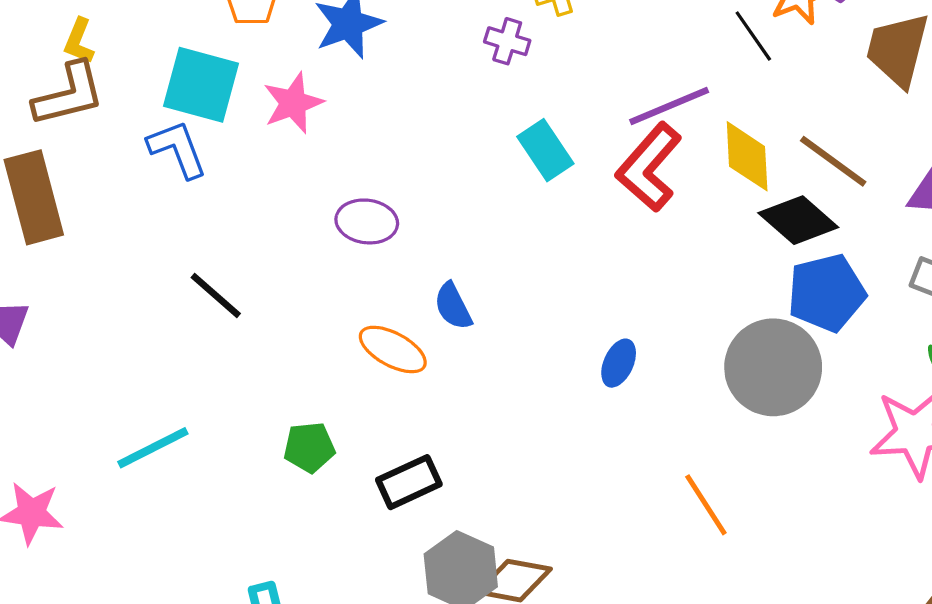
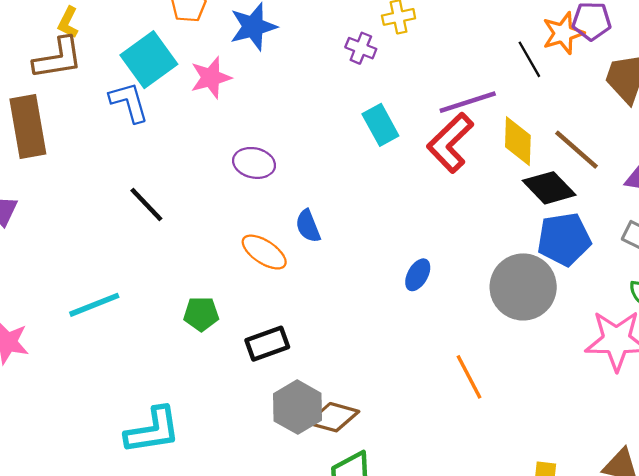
cyan square: (201, 85) -> (149, 60), turned 34

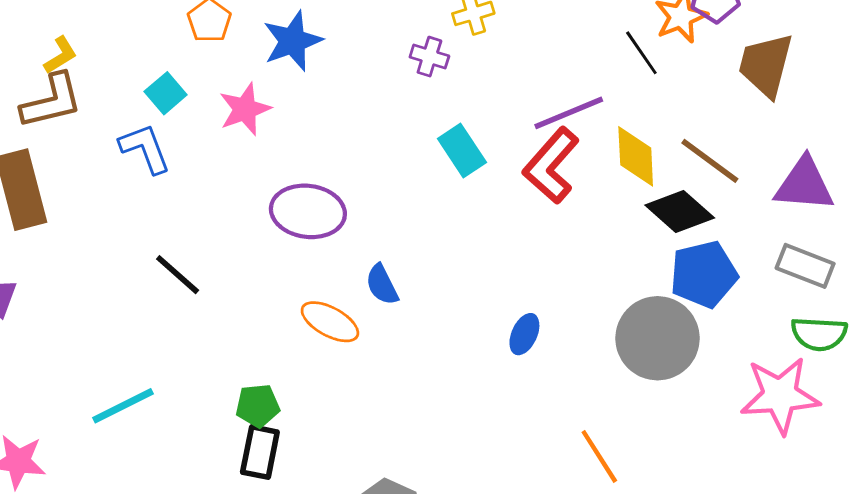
yellow L-shape: (68, 22) -> (61, 55), turned -144
cyan square: (149, 60) -> (166, 93), size x0.6
purple ellipse: (254, 163) -> (308, 211), size x1.4
black rectangle: (267, 344) -> (260, 452), moved, turned -54

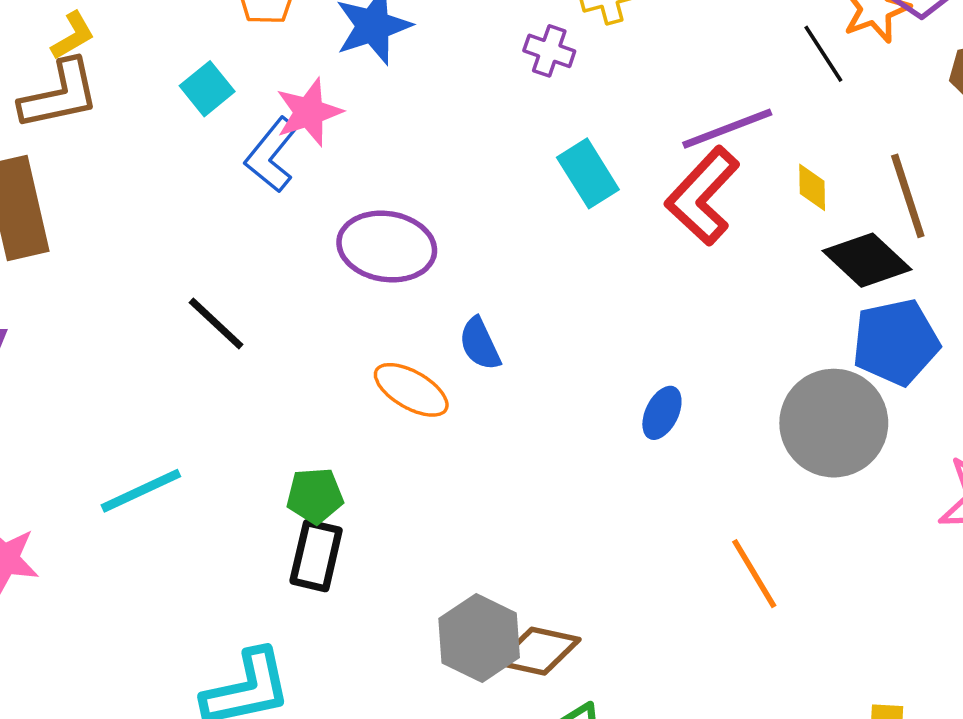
blue L-shape: (145, 148) -> (271, 155), moved, turned -122
yellow diamond: (636, 156) -> (812, 187), size x0.6
brown line: (710, 161) -> (908, 196), turned 34

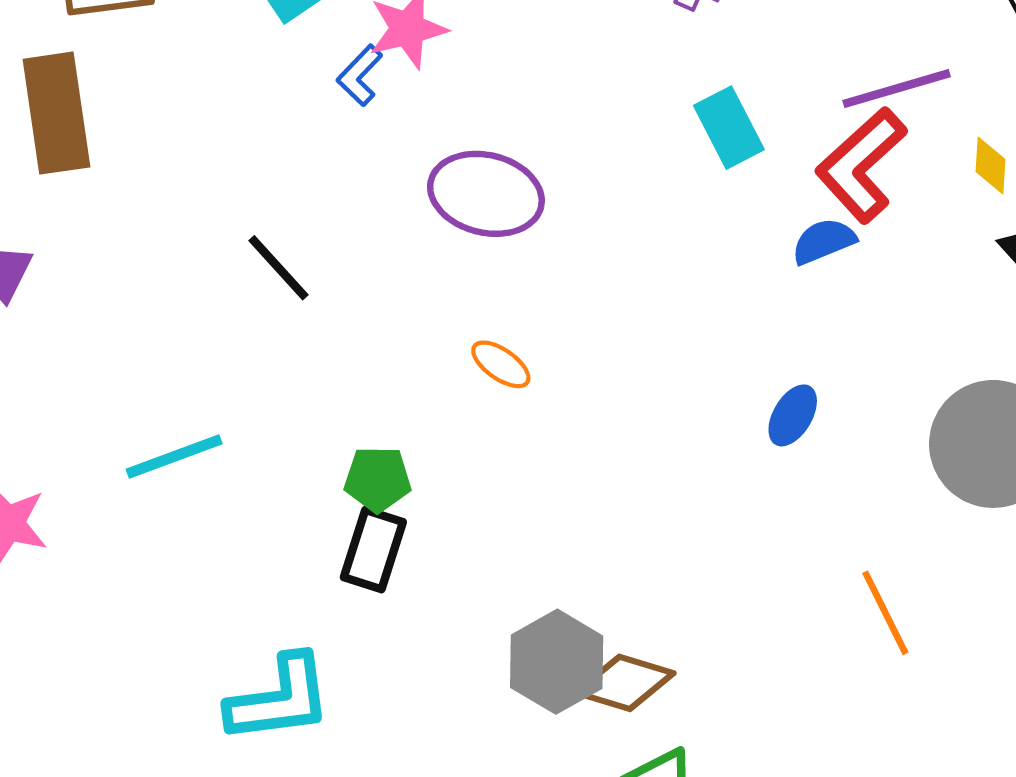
blue L-shape: (271, 155) -> (360, 75), size x0.7
blue semicircle: (480, 344) -> (824, 241), moved, turned 88
orange ellipse: (411, 390) -> (501, 364), size x0.7

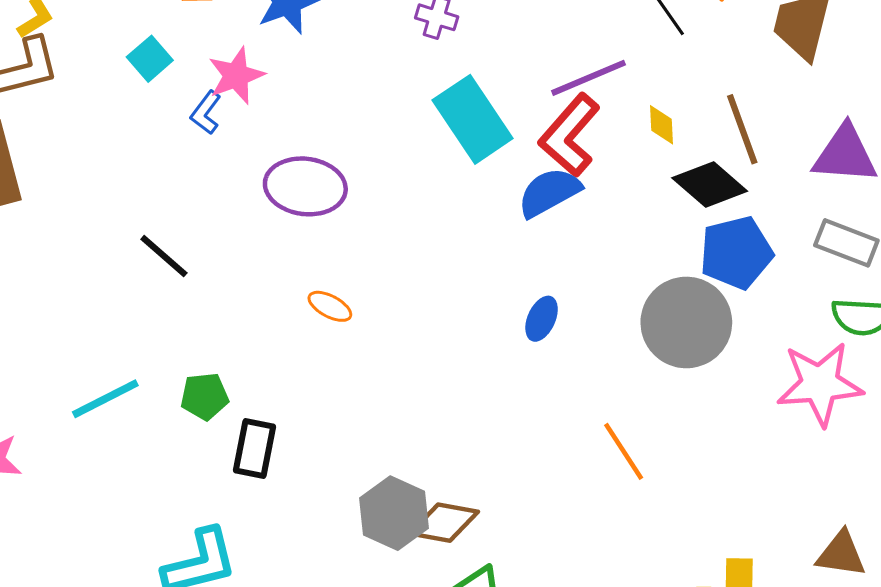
cyan rectangle: (729, 128) -> (473, 119), size x1.5
blue semicircle: (824, 241) -> (549, 192), size x1.4
green pentagon: (378, 479) -> (205, 396), moved

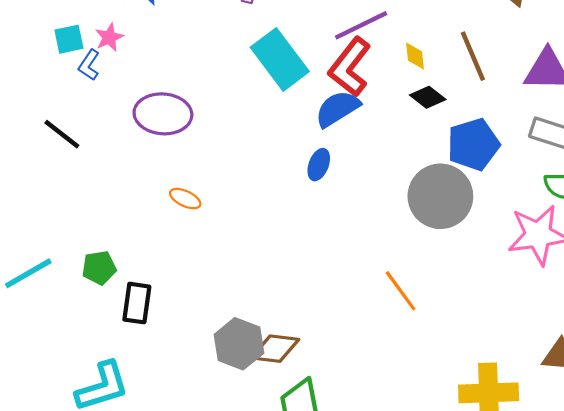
cyan square: (150, 59) -> (69, 39), moved, turned 32
pink star: (236, 76) -> (109, 37), size x0.7
black diamond: (710, 184) -> (428, 97), moved, size x0.7
black line: (164, 256) -> (62, 134), moved
blue ellipse: (542, 319) -> (319, 165), moved

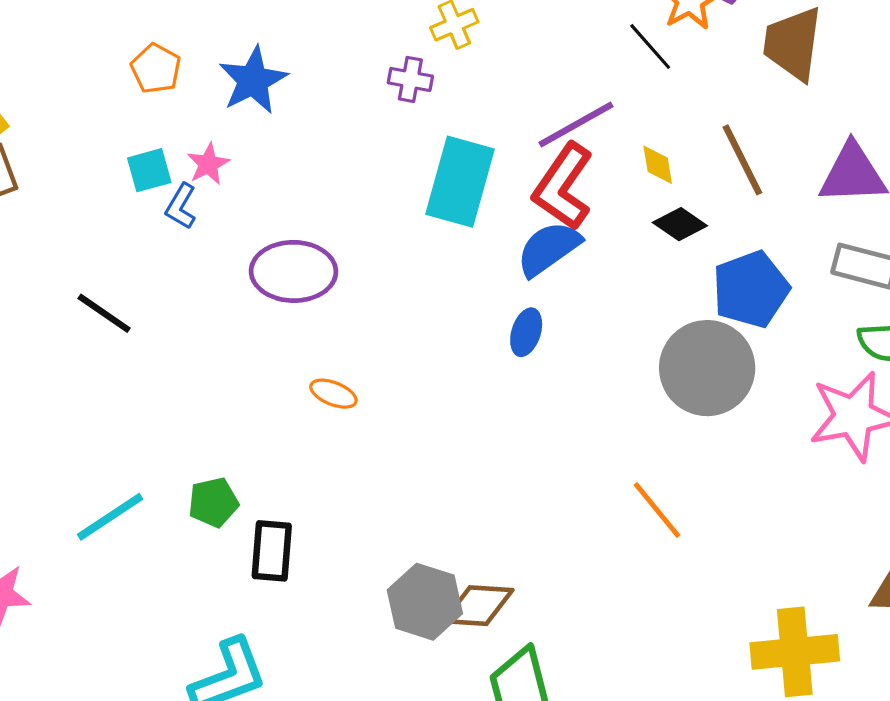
cyan rectangle: (280, 59) -> (460, 182), turned 56
black line: (62, 134) -> (104, 313), moved

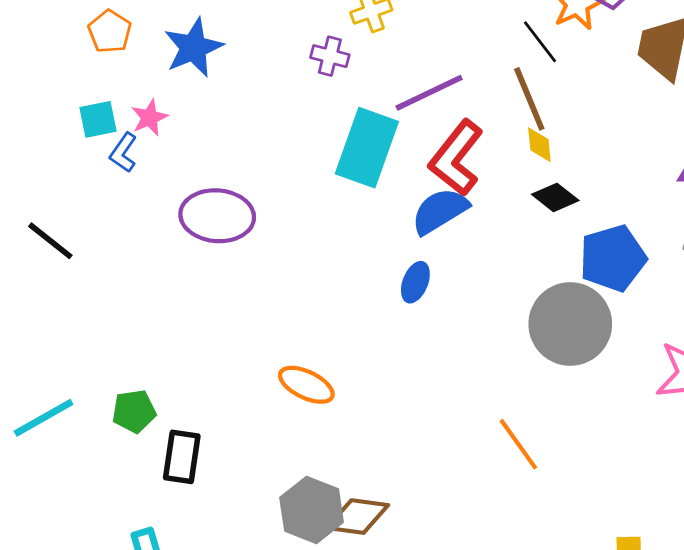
purple line: (576, 125) -> (429, 93), moved
brown line: (742, 160) -> (529, 99), moved
orange ellipse: (333, 394) -> (306, 385), moved, size x1.4

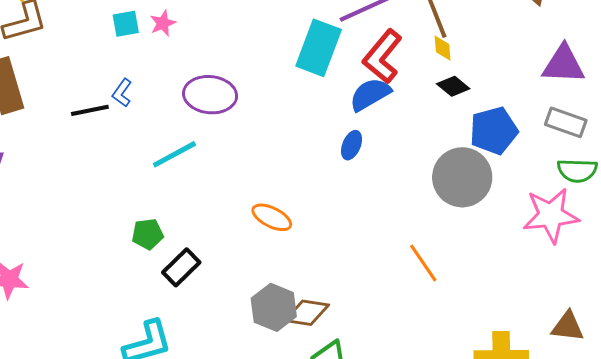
blue L-shape: (123, 153) -> (122, 93), moved
black line: (50, 241) -> (90, 110), turned -51
cyan line: (44, 418) -> (174, 154), moved
black rectangle: (182, 457) -> (181, 267), turned 36

